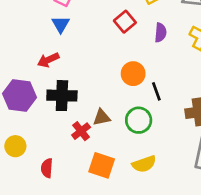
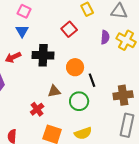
purple semicircle: (160, 33) -> (105, 37), moved
black cross: (62, 96) -> (43, 55), moved
brown triangle: (102, 117) -> (54, 91), moved

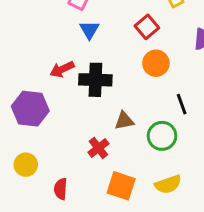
blue triangle: (22, 31) -> (89, 30), moved
black cross: (43, 55) -> (95, 80), moved
orange circle: (75, 67) -> (156, 63), moved

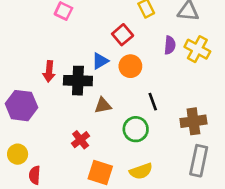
blue triangle: (89, 30) -> (100, 61), moved, turned 30
red arrow: (62, 69) -> (49, 71), turned -60
brown triangle: (124, 121) -> (103, 106), moved
red semicircle: (61, 189) -> (35, 175), moved

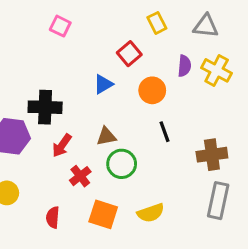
orange circle: (130, 66) -> (152, 90), moved
red arrow: (49, 71) -> (62, 145), moved, turned 30
black cross: (78, 81) -> (45, 107), moved
green circle: (136, 129) -> (122, 164), moved
red semicircle: (35, 175) -> (53, 217), moved

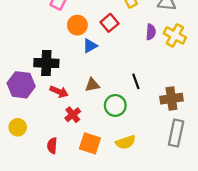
orange circle: (152, 90) -> (77, 25), moved
red arrow: (62, 145) -> (59, 92), turned -102
green circle: (122, 164) -> (115, 105), moved

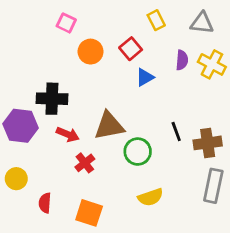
blue triangle: (90, 46) -> (145, 77), moved
black line: (136, 81) -> (176, 132), moved
brown triangle: (92, 85) -> (109, 126), size x1.6
orange square: (90, 143) -> (89, 213), moved
red semicircle: (52, 146) -> (45, 203), moved

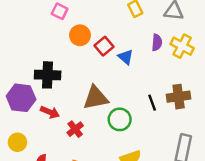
red square: (131, 49) -> (104, 46), moved
blue triangle: (145, 77) -> (126, 57), turned -49
red arrow: (68, 134) -> (50, 112), moved
brown cross: (208, 143) -> (179, 97), moved

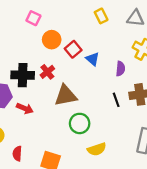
purple semicircle: (157, 43) -> (120, 69), moved
green circle: (120, 119) -> (80, 123), moved
red cross: (75, 129) -> (47, 72), moved

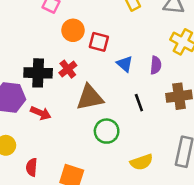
red square: (73, 49) -> (99, 42), turned -35
blue triangle: (92, 59) -> (125, 64), moved
black line: (116, 100) -> (139, 103), moved
yellow semicircle: (97, 149) -> (142, 162), moved

